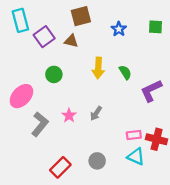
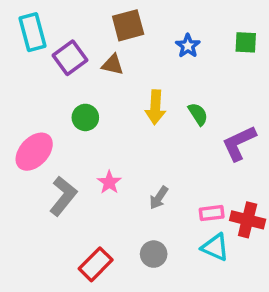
gray arrow: (96, 113) -> (159, 198), moved

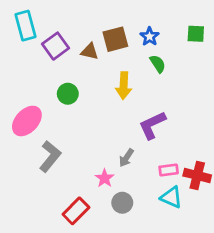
brown square: (128, 25) -> (115, 39), moved
green semicircle: (198, 114) -> (158, 64), moved
purple L-shape: (239, 143) -> (152, 125), moved
pink star: (109, 182) -> (105, 178), moved

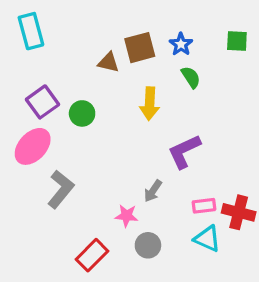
purple square: (56, 46) -> (43, 102), moved
pink star: (105, 178) -> (127, 216), turned -30

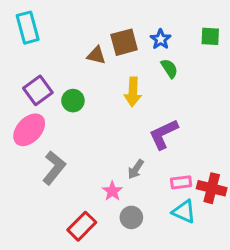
pink star: (127, 216) -> (112, 191), turned 30

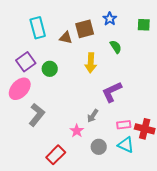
cyan rectangle: (28, 28) -> (38, 28), moved
blue star: (161, 39) -> (110, 19), moved
gray circle: (131, 217) -> (99, 147), moved

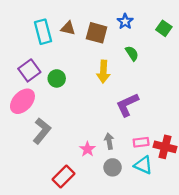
green square: (144, 25) -> (164, 28), turned 32
brown square: (85, 29) -> (97, 33), turned 30
brown triangle: (66, 38) -> (68, 28), moved
gray arrow: (93, 116) -> (109, 141), moved, turned 136

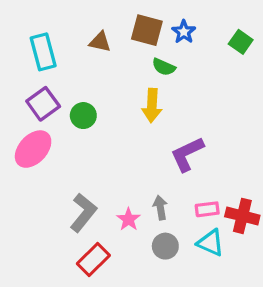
cyan rectangle: (43, 32) -> (43, 52), moved
brown square: (97, 33) -> (147, 30), moved
green semicircle: (132, 53) -> (164, 67), moved, turned 147
gray L-shape: (42, 131) -> (83, 213), moved

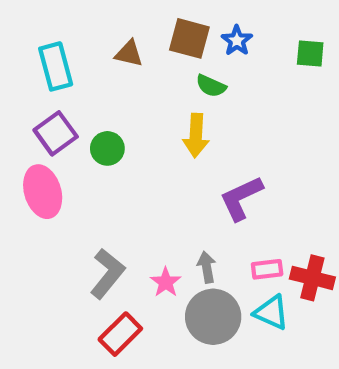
green square: (241, 42) -> (310, 53), turned -30
pink ellipse: (33, 149) -> (43, 192), turned -60
gray circle: (165, 246) -> (213, 317), size x1.6

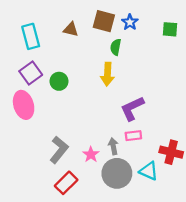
green semicircle: (211, 86) -> (116, 47), turned 77
pink rectangle: (267, 269) -> (133, 136), moved

